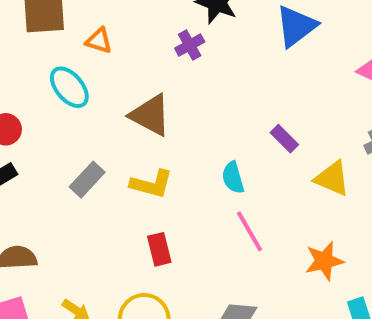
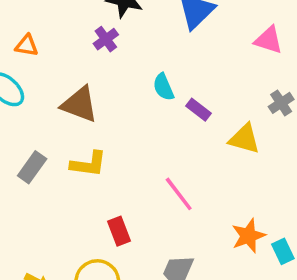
cyan semicircle: (233, 178) -> (163, 87), moved
red rectangle: (159, 249) -> (119, 231), moved
orange star: (324, 261) -> (248, 236), moved

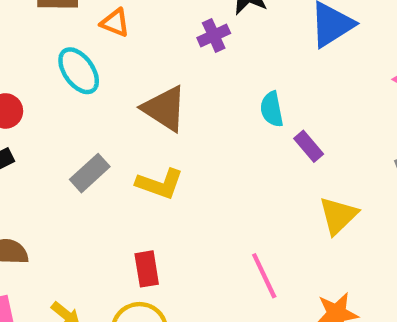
yellow triangle: (244, 139) -> (338, 216), moved, turned 48
pink line: (179, 194) -> (264, 276), moved
red rectangle: (119, 231) -> (147, 269), moved

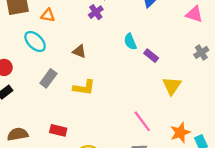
brown triangle: (165, 108) -> (79, 51), size x0.6
gray rectangle: (90, 173) -> (48, 78), moved
red rectangle: (147, 269) -> (58, 130), moved, turned -56

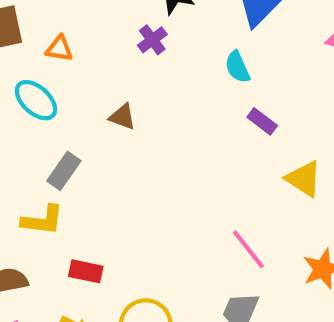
cyan semicircle: (130, 42) -> (237, 67), moved
yellow triangle: (172, 86) -> (304, 179), turned -30
yellow L-shape: (84, 87) -> (42, 220), moved

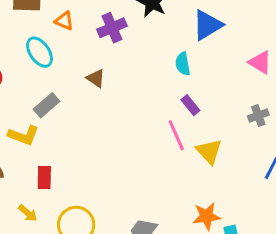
purple cross: (152, 40) -> (112, 28), moved, size x1.4
pink line: (248, 249) -> (176, 135), moved
red rectangle: (86, 271) -> (44, 178), turned 65

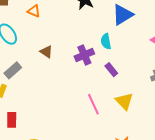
orange triangle: (64, 21) -> (34, 11), moved
purple cross: (112, 28) -> (84, 55), moved
pink line: (176, 135) -> (93, 104), moved

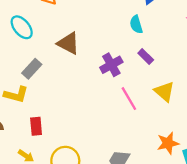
brown triangle: (46, 52) -> (68, 43), size x1.5
purple cross: (84, 55) -> (111, 65), moved

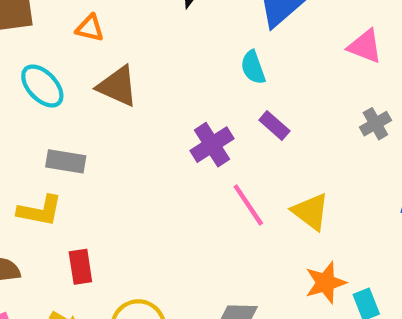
brown triangle: (68, 43) -> (118, 86), moved
gray rectangle: (32, 69) -> (66, 161), turned 60
yellow triangle: (164, 92) -> (311, 212), moved

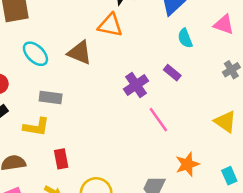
orange triangle: (90, 28) -> (110, 25), moved, size x1.5
cyan semicircle: (253, 67) -> (185, 38), moved
yellow triangle: (311, 212) -> (225, 122), moved
orange star: (325, 283) -> (187, 164), moved

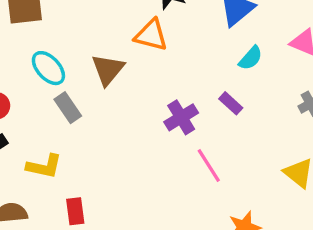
cyan semicircle: (185, 38) -> (251, 58), turned -120
brown triangle: (80, 53) -> (108, 70), turned 44
gray rectangle: (51, 97) -> (68, 108), moved, turned 45

